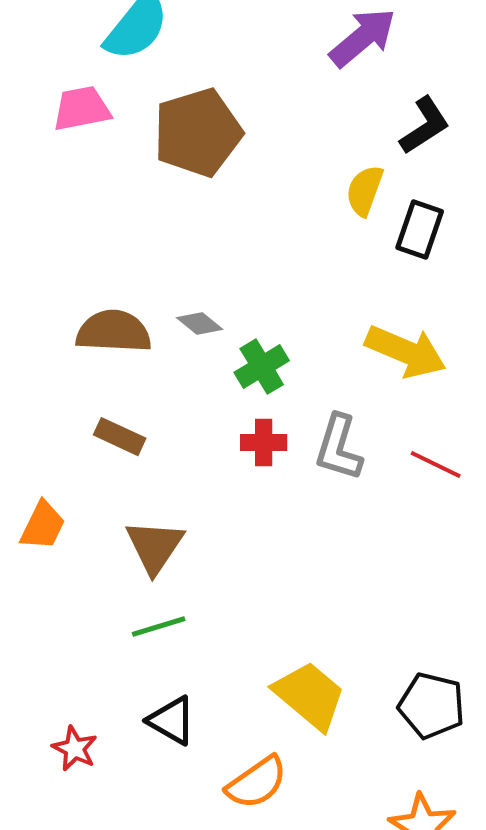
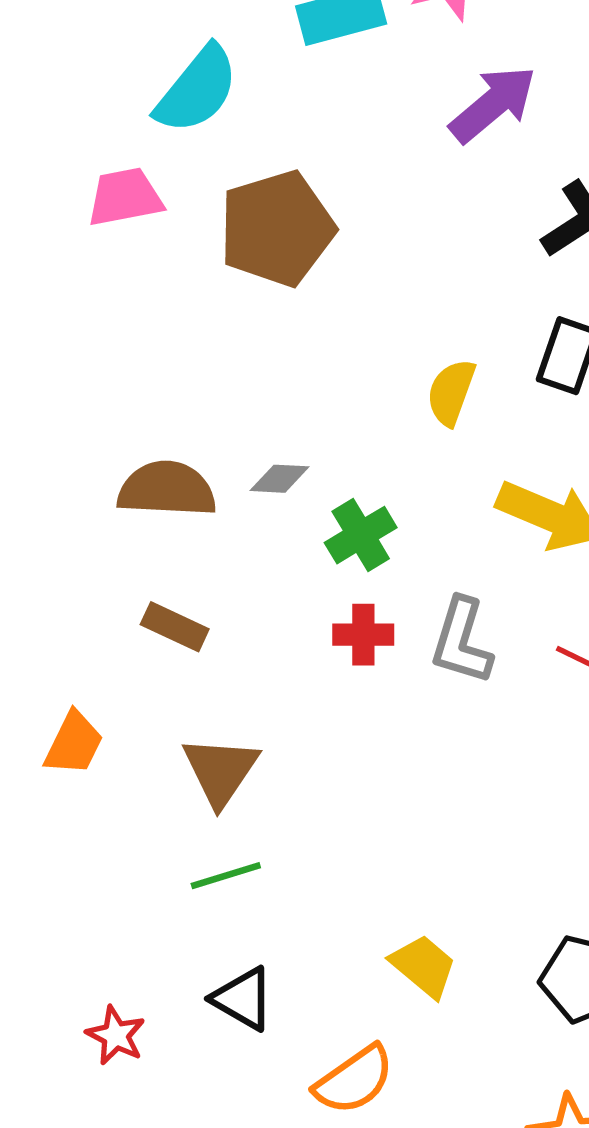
yellow semicircle: (365, 191) -> (451, 392), moved
gray diamond: (200, 324) -> (279, 479), turned -36
yellow trapezoid: (310, 696) -> (424, 966), size x0.7

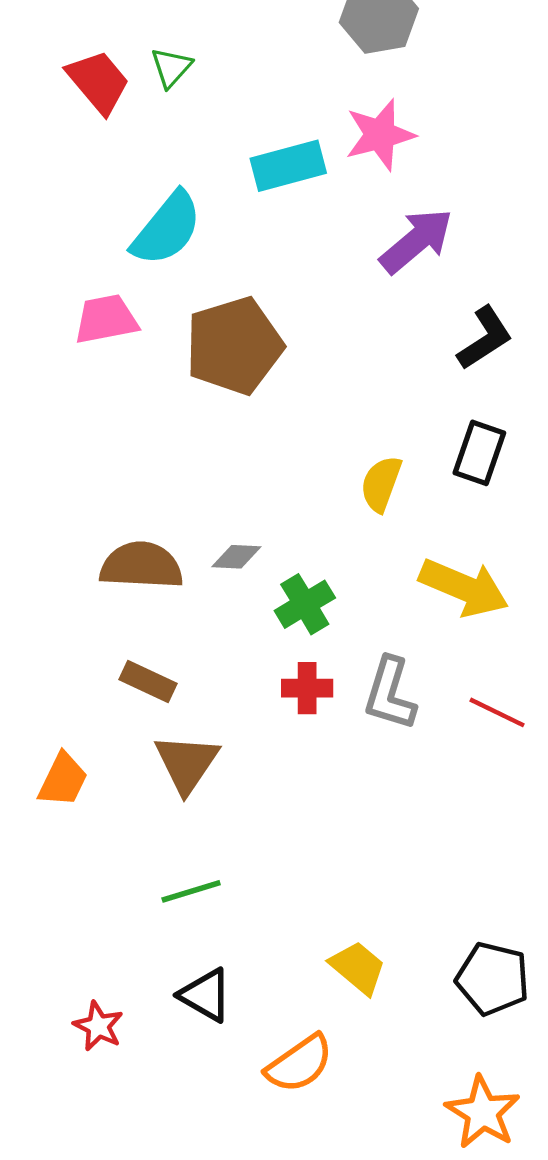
brown triangle: (221, 771) -> (187, 763), moved

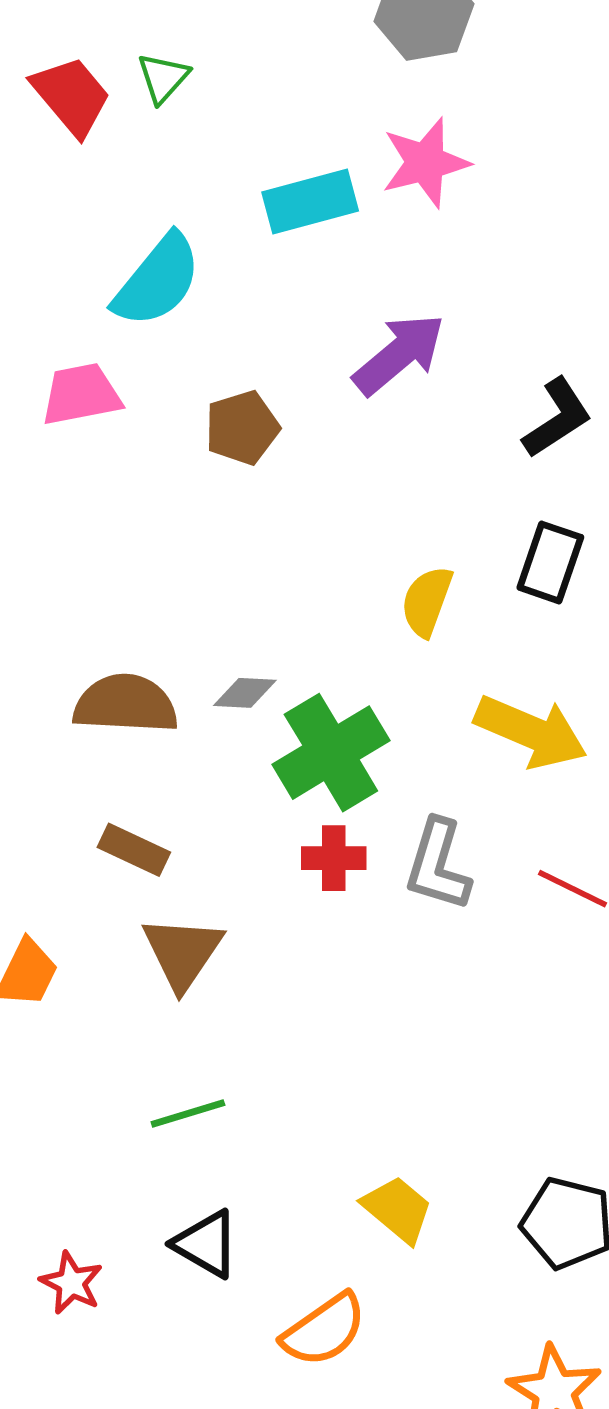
purple arrow: (416, 241) -> (399, 354), moved
brown pentagon: (234, 346) -> (242, 428), size x0.6
green cross: (305, 604) -> (331, 753), size x1.5

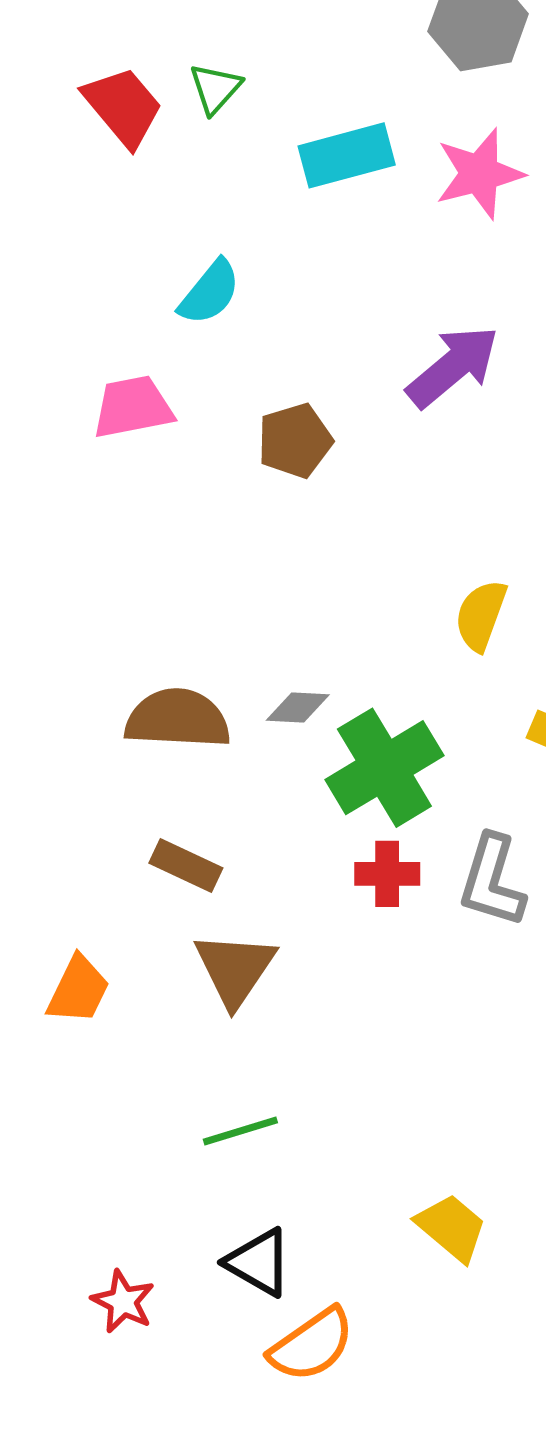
cyan rectangle: (310, 201) -> (347, 155), moved
cyan semicircle: (157, 281) -> (210, 292), size x0.7
orange semicircle: (324, 1330) -> (312, 1345), moved

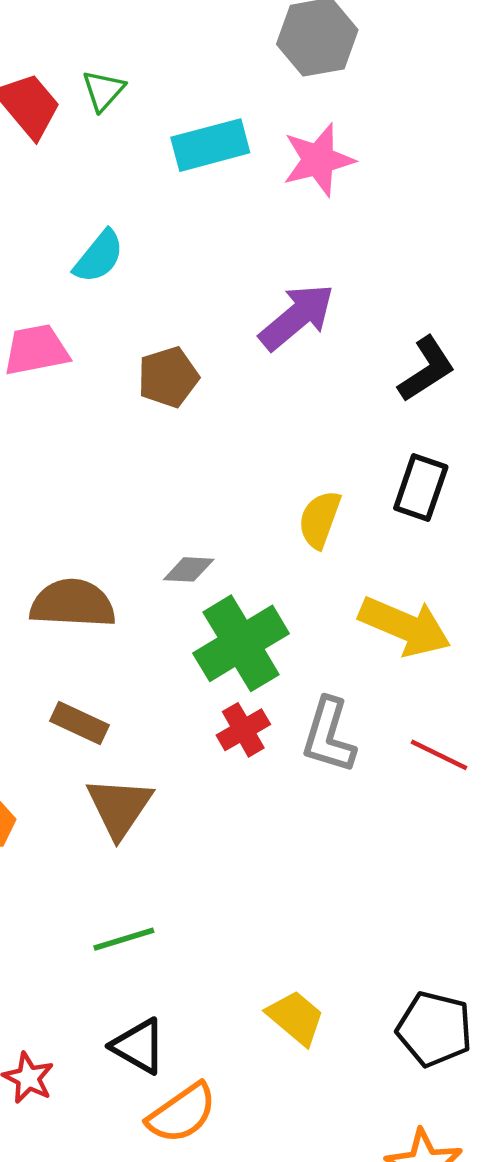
gray diamond: (298, 708) -> (189, 569), moved
red cross: (387, 874) -> (243, 730), turned -30

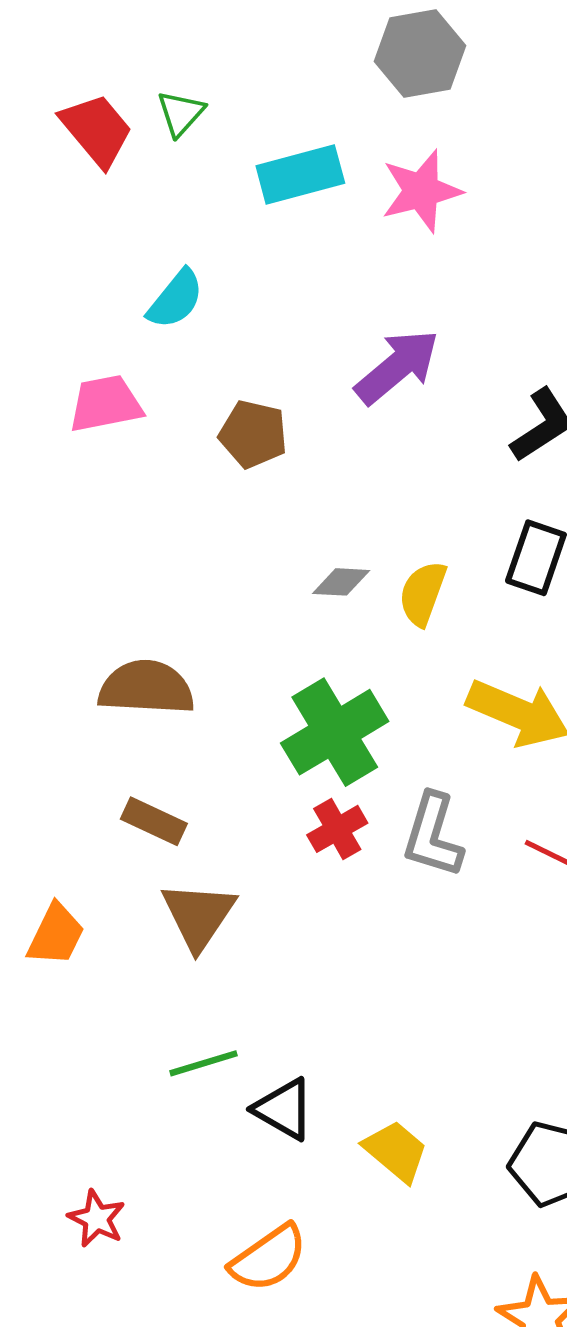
brown pentagon: (168, 377) -> (253, 434), turned 30
gray diamond: (189, 569) -> (341, 582), moved
black triangle: (139, 1046) -> (284, 1109), moved

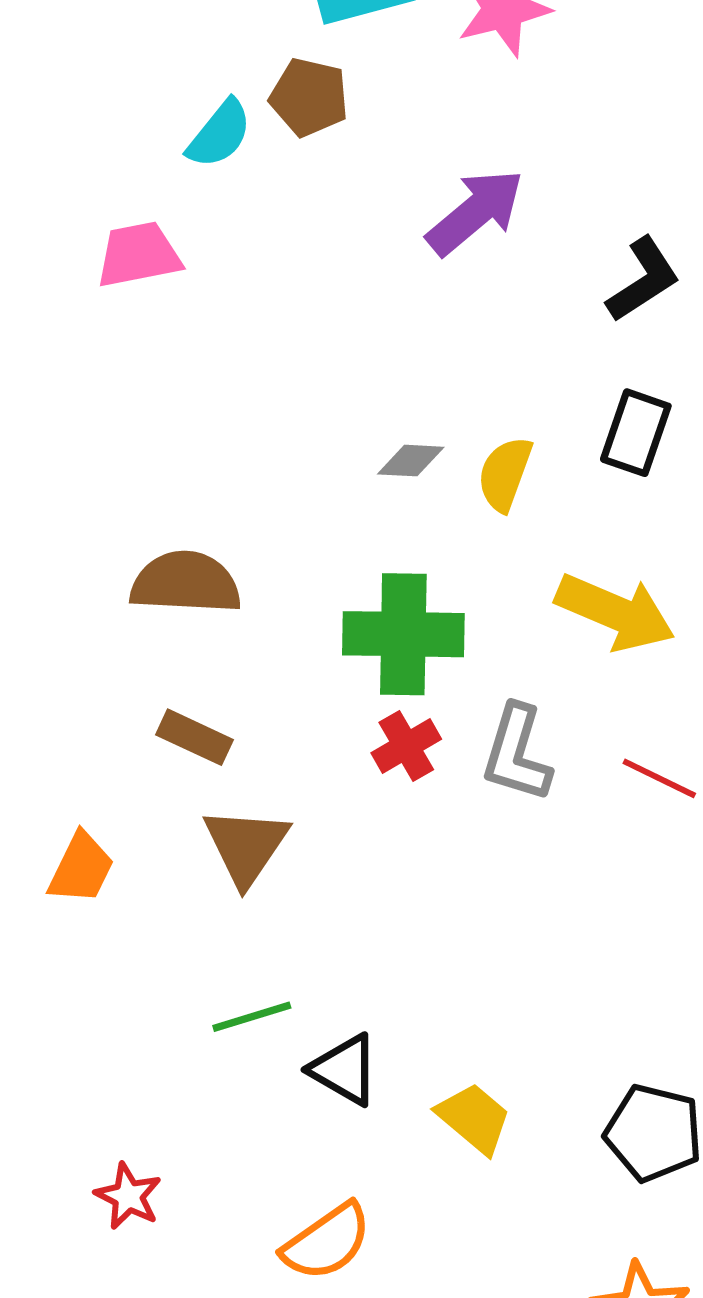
brown pentagon: (253, 434) -> (309, 97), moved
green cross: (335, 732) -> (403, 634), turned 32

